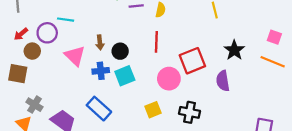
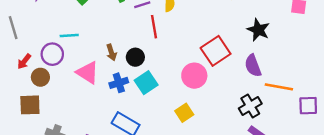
red line: (156, 42) -> (154, 27), moved
orange line: (273, 62) -> (279, 87), moved
black cross: (189, 112) -> (250, 106), moved, turned -30

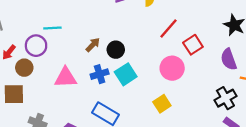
red line: (154, 27) -> (168, 28), moved, turned 50
red square: (216, 51) -> (193, 45), size x0.7
brown arrow: (111, 52) -> (93, 45), turned -119
pink triangle: (88, 73) -> (66, 78), moved, turned -35

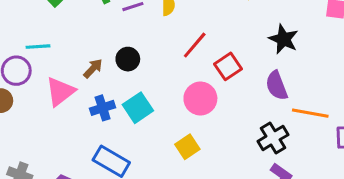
black circle: (116, 50) -> (128, 59), moved
pink triangle: (66, 78) -> (60, 92), moved, turned -35

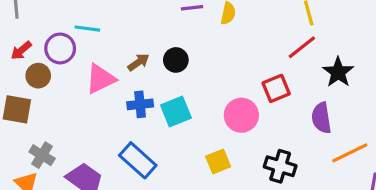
red line: (195, 45) -> (302, 47), moved
orange line: (310, 113) -> (350, 153), turned -48
black cross: (273, 138) -> (280, 166), moved, turned 36

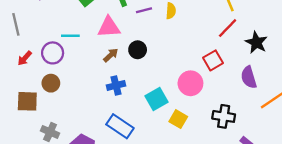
brown circle: (38, 76) -> (51, 83), moved
pink triangle: (101, 79) -> (109, 27), moved, turned 30
cyan square: (176, 111) -> (156, 99), moved
yellow square: (218, 161) -> (178, 119), turned -30

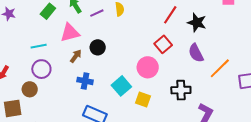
purple circle: (53, 53) -> (41, 69), moved
blue cross: (116, 85) -> (85, 81), turned 35

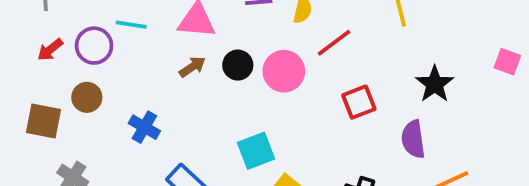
red line: (170, 15) -> (334, 43), moved
pink circle: (148, 67) -> (284, 71), moved
purple circle: (41, 69) -> (94, 46), moved
blue cross: (85, 81) -> (144, 127), moved

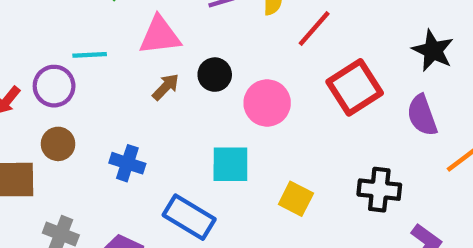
pink circle: (284, 71) -> (267, 103), moved
red square: (359, 102) -> (355, 87), size x1.4
cyan square: (256, 151) -> (230, 164), moved, turned 33

